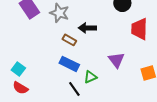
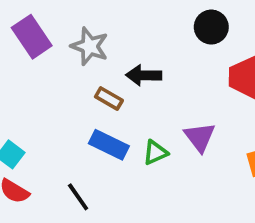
green triangle: (90, 77) -> (155, 153), moved
black line: (74, 89) -> (78, 197), moved

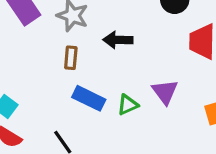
brown rectangle: (109, 98) -> (71, 58), moved, turned 65

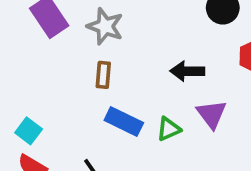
black arrow: (118, 40) -> (187, 71), moved

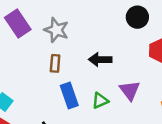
black arrow: (187, 71) -> (100, 60), moved
blue rectangle: (124, 122) -> (69, 96), turned 45

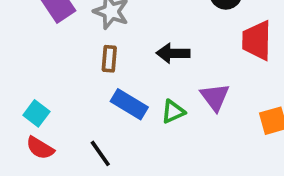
blue rectangle: (69, 96) -> (129, 104), turned -40

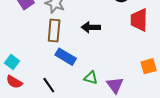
brown rectangle: (109, 59) -> (54, 30), size x1.5
purple triangle: (215, 97) -> (115, 85), moved
green triangle: (173, 112) -> (91, 78), moved, turned 40

